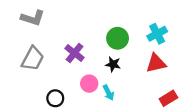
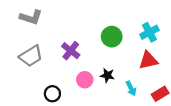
gray trapezoid: (33, 59) -> (31, 56), turned 30
black star: (113, 64) -> (107, 75), moved
cyan arrow: (108, 93) -> (131, 88), moved

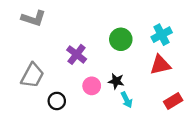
gray trapezoid: (31, 56) -> (32, 75), moved, turned -30
cyan arrow: (131, 88) -> (127, 100), moved

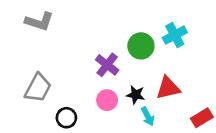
cyan cross: (162, 35) -> (175, 35), moved
purple cross: (77, 54) -> (107, 65), moved
red triangle: (160, 65) -> (168, 88), moved

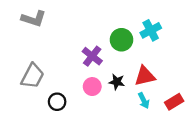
cyan arrow: (148, 116) -> (144, 101), moved

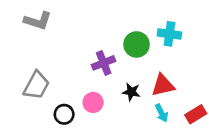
cyan cross: (151, 30) -> (169, 34), turned 36
purple cross: (92, 56) -> (104, 63), turned 30
pink circle: (92, 87) -> (93, 102), moved

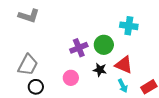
green circle: (137, 44) -> (104, 45), moved
red triangle: (163, 85) -> (124, 65), turned 36
black circle: (64, 114) -> (36, 87), moved

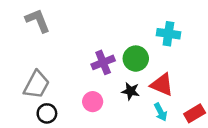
gray L-shape: (29, 16) -> (38, 21), turned -130

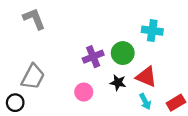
black circle: (47, 113) -> (15, 103), moved

